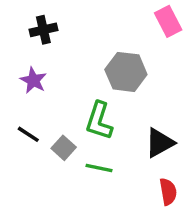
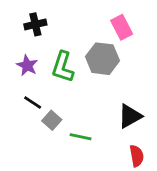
pink rectangle: (168, 21) -> (122, 27), moved
green L-shape: (99, 121) -> (63, 67), moved
black line: (28, 134) -> (33, 102), moved

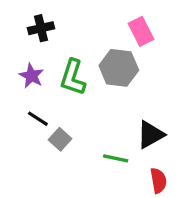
green line: (81, 137) -> (116, 158), moved

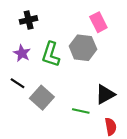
black line: (38, 119) -> (17, 83), moved
gray square: (60, 139) -> (42, 98), size x1.5

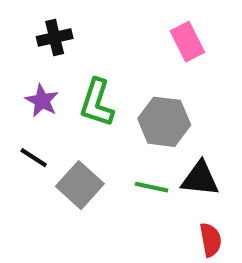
gray hexagon: (83, 48) -> (164, 122), moved
black triangle: (105, 94) -> (200, 179), turned 35
green line: (81, 111) -> (152, 187), moved

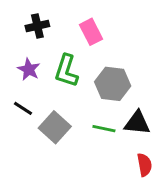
pink rectangle: (187, 42) -> (91, 32), moved

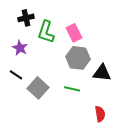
pink rectangle: (91, 32) -> (74, 33), moved
green L-shape: (66, 71) -> (46, 32), moved
black triangle: (137, 123) -> (102, 73), moved

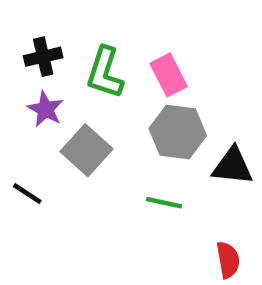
black cross: (26, 18) -> (43, 57), moved
black line: (16, 75) -> (27, 194), moved
gray square: (38, 88) -> (87, 150), moved

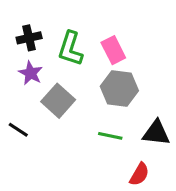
black triangle: (233, 166) -> (156, 133), moved
red semicircle: (228, 260) -> (139, 174), moved, turned 40

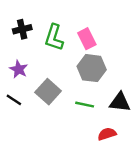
purple star: (31, 73) -> (19, 69), moved
gray square: (58, 101) -> (48, 92), moved
red semicircle: (139, 174) -> (107, 134), turned -138

